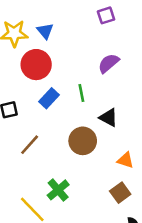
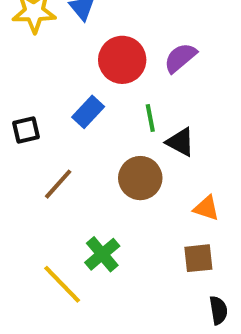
red circle: (36, 65) -> (122, 60), moved
green line: (81, 93) -> (150, 118), moved
brown square: (120, 193) -> (198, 258), turned 30

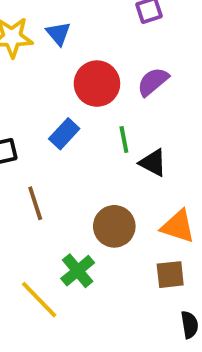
brown circle: (140, 178) -> (114, 226), moved
brown line: (58, 184) -> (35, 203), turned -60
orange triangle: (206, 208) -> (178, 226), size x1.4

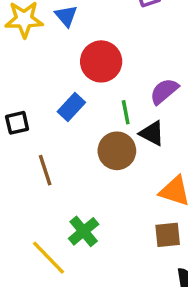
purple semicircle: (153, 82) -> (164, 91), moved
brown circle: (114, 226) -> (117, 151), moved

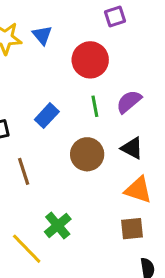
red circle: (101, 61) -> (90, 60), moved
green line: (126, 112) -> (95, 106), moved
black triangle: (152, 133) -> (132, 148), moved

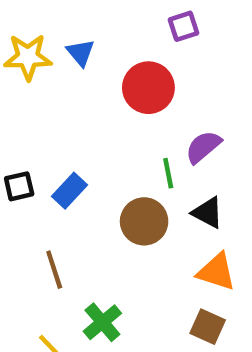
green line: (95, 106) -> (168, 173), moved
blue rectangle: (47, 116) -> (70, 191), moved
brown line: (24, 171) -> (54, 270), moved
brown square: (132, 229) -> (208, 327), turned 30

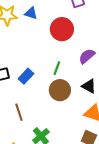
blue triangle: (80, 53) -> (31, 13), turned -32
green line: (168, 173) -> (57, 68), moved, turned 32

